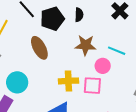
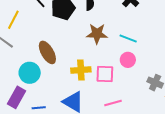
brown ellipse: (39, 48) -> (47, 52), moved
pink circle: (103, 66) -> (128, 60), moved

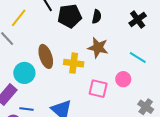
cyan line: (128, 38) -> (138, 58), moved
yellow cross: (81, 70) -> (74, 63), moved

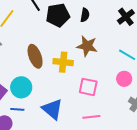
cyan circle: (24, 73) -> (21, 87), moved
pink circle: (123, 79) -> (124, 79), moved

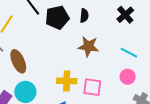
brown ellipse: (35, 56) -> (18, 61), moved
yellow cross: (63, 62) -> (67, 81), moved

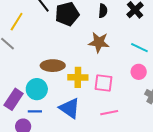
black semicircle: (84, 16) -> (103, 11), moved
brown ellipse: (18, 61) -> (53, 66), moved, turned -65

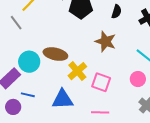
yellow cross: (78, 77) -> (77, 71), turned 36
cyan circle: (37, 89) -> (29, 62), moved
blue triangle: (70, 108) -> (63, 99), turned -50

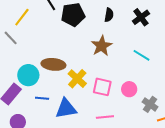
brown star: (105, 41) -> (102, 46), turned 30
pink circle: (138, 79) -> (129, 89), moved
blue line: (28, 95) -> (42, 98), moved

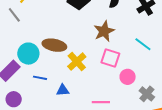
pink square: (102, 87) -> (110, 58), moved
blue triangle: (66, 109) -> (63, 90), size x0.6

